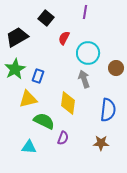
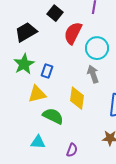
red semicircle: (64, 38) -> (73, 33), size x1.6
purple semicircle: (63, 138) -> (72, 150), moved

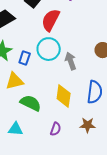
cyan circle: (97, 48) -> (49, 49), moved
yellow diamond: (77, 98) -> (64, 96), moved
purple semicircle: (72, 150) -> (56, 129), moved

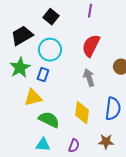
red semicircle: (51, 20) -> (91, 46), moved
cyan circle: (49, 49) -> (50, 50), moved
cyan triangle: (16, 129) -> (43, 145), moved

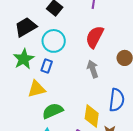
yellow diamond: (82, 113) -> (92, 116), moved
green semicircle: (49, 120) -> (53, 111), turned -50

